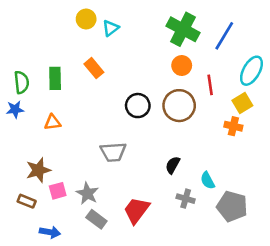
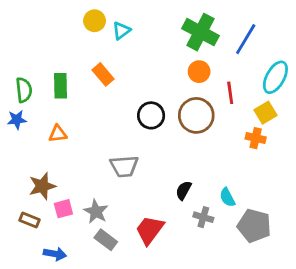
black semicircle: (173, 165) -> (184, 190), moved

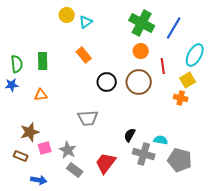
orange rectangle: (103, 74) -> (84, 55), moved
cyan semicircle: (227, 197) -> (161, 140), turned 128
gray cross: (203, 217) -> (144, 154), size x1.5

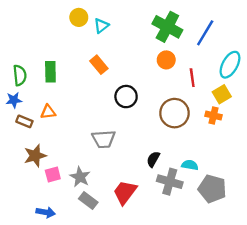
brown circle: (139, 82) -> (174, 113), moved
brown rectangle: (21, 156) -> (24, 121), moved

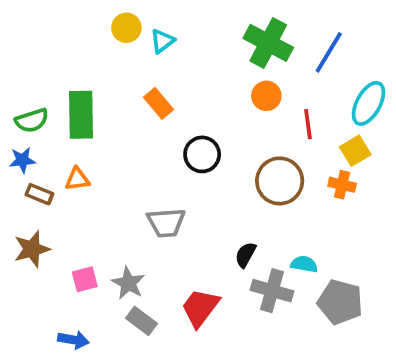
green rectangle: (50, 72) -> (81, 115), size x1.4
green semicircle: (20, 75) -> (32, 120), turned 78
brown star: (35, 156) -> (32, 249), moved

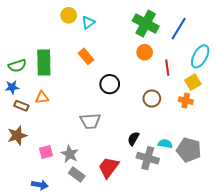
brown circle: (280, 181) -> (152, 99), size x0.7
gray pentagon: (340, 302) -> (189, 150), moved

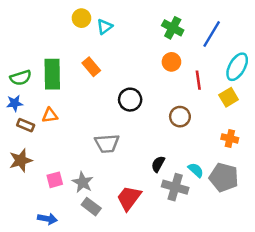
green cross: (146, 24) -> (173, 28), size x0.7
orange rectangle: (86, 56) -> (91, 67), moved
orange cross: (186, 101) -> (230, 138), moved
cyan semicircle: (165, 144) -> (196, 170), turned 32

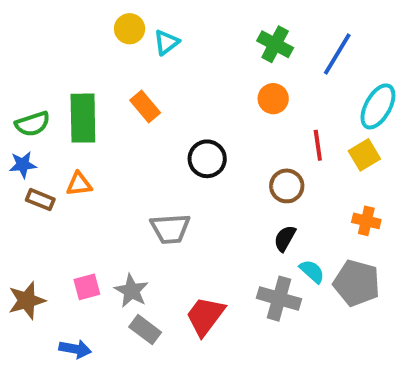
red line: (198, 80) -> (318, 145), moved
brown star: (21, 160) -> (27, 300), moved
black semicircle: (158, 164) -> (285, 238), moved

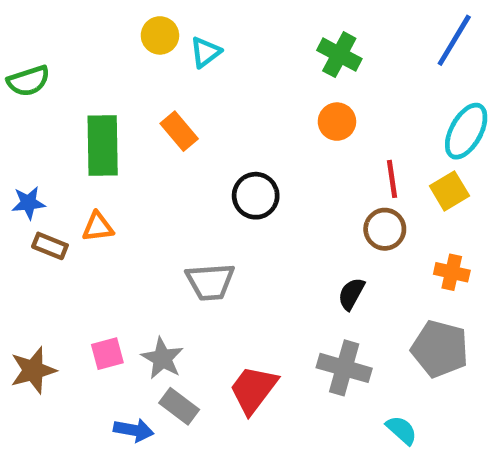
blue line: (337, 54) -> (454, 40), moved
green semicircle: (32, 124) -> (28, 81), moved
brown circle: (287, 186) -> (385, 229), moved
cyan semicircle: (312, 271) -> (402, 430), moved
blue arrow: (75, 349) -> (134, 430), moved

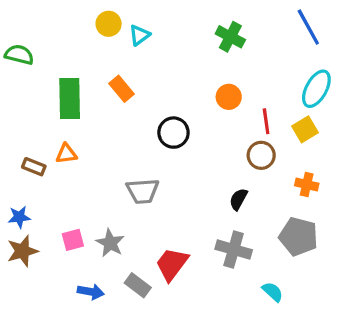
blue line: (454, 40) -> (308, 27), turned -60
green semicircle: (28, 81) -> (19, 55), turned -148
orange circle: (337, 122) -> (229, 97), moved
blue star: (28, 203) -> (19, 217), moved
gray rectangle: (179, 406) -> (138, 285), moved

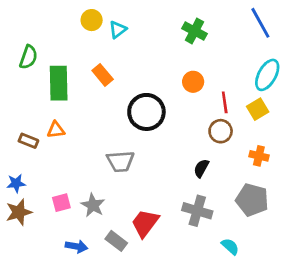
green semicircle: (19, 55) -> (28, 57), moved, turned 95
black circle: (173, 133) -> (146, 112), size x1.4

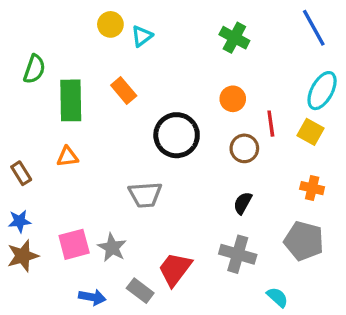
yellow square: (258, 109) -> (310, 132), turned -30
brown circle: (221, 131) -> (244, 148), moved
brown rectangle: (28, 141) -> (21, 173), moved, turned 36
pink square: (61, 203) -> (74, 244), size x1.4

